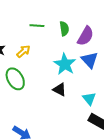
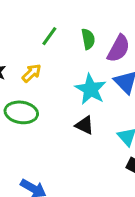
green line: (37, 26) -> (49, 36), turned -56
green ellipse: (15, 79) -> (21, 112), turned -50

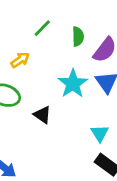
black triangle: (85, 125) -> (42, 115), moved

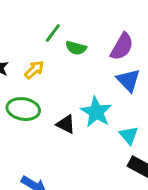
green semicircle: (78, 37) -> (76, 48), moved, turned 114
cyan star: (73, 84) -> (96, 112), moved

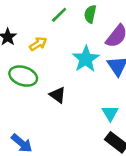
green semicircle: (76, 48) -> (90, 14), moved, turned 78
cyan star: (96, 112) -> (86, 59), moved

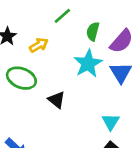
green semicircle: (90, 14) -> (93, 31), moved

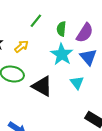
black triangle: (56, 100) -> (42, 86), size x1.5
cyan triangle: (111, 122) -> (77, 83), moved

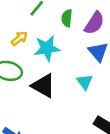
cyan star: (62, 54) -> (47, 48), moved, turned 30

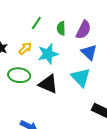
cyan triangle: (85, 82) -> (81, 77), size x1.5

